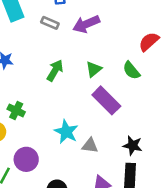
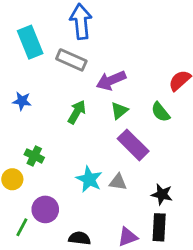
gray rectangle: (50, 23) -> (71, 60), size x1.5
purple arrow: (86, 24) -> (111, 80), moved
gray triangle: (90, 146) -> (118, 182), moved

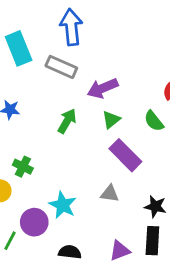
cyan star: (89, 179) -> (63, 205), moved

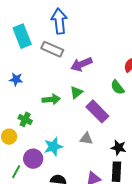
green triangle: (111, 120) -> (76, 92), moved
green arrow: (67, 121) -> (51, 99), moved, turned 54
cyan star: (63, 205) -> (53, 147), turned 30

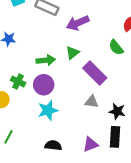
gray triangle: (86, 139) -> (92, 102), moved
purple circle: (33, 159) -> (44, 85), moved

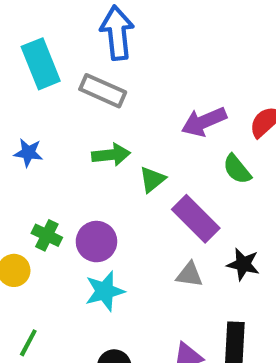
purple arrow: (78, 23) -> (204, 122), moved
green arrow: (46, 60) -> (111, 155), moved
black star: (117, 111) -> (243, 264), moved

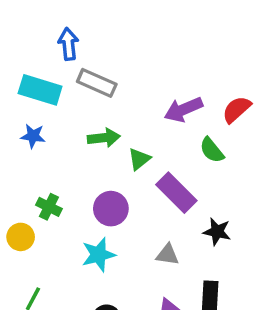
blue arrow: (117, 33) -> (68, 44), moved, size x0.7
cyan rectangle: (41, 64) -> (40, 90), moved, turned -51
purple circle: (96, 242) -> (111, 209), moved
gray triangle: (189, 275) -> (168, 255), moved

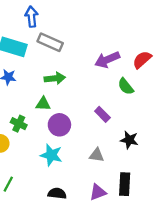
green triangle: (139, 159) -> (43, 104), moved, turned 42
purple rectangle: (176, 193) -> (102, 114), size x0.6
cyan star: (98, 255) -> (51, 155), turned 30

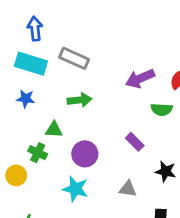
blue arrow: (32, 17) -> (35, 29), moved
green semicircle: (126, 86) -> (162, 109), turned -48
green triangle: (43, 104) -> (54, 130), moved

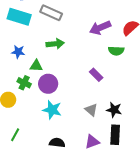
blue star: (26, 99) -> (18, 52), moved
purple circle: (85, 154) -> (48, 84), moved
black star: (166, 171) -> (114, 110), moved
gray triangle: (128, 189) -> (91, 110), turned 32

